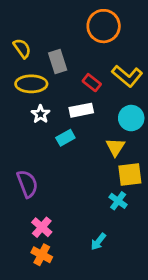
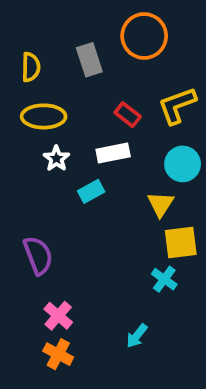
yellow semicircle: (22, 48) -> (31, 67), turned 36
gray rectangle: (58, 62) -> (89, 60), moved
yellow L-shape: (127, 76) -> (177, 105), turned 120

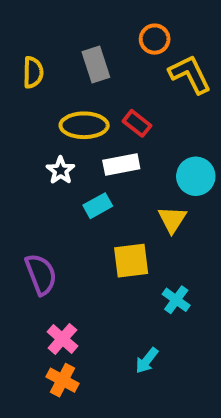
orange circle: (144, 36) -> (155, 39), size x0.6
yellow L-shape: (177, 105) -> (190, 74), moved, turned 84
yellow ellipse: (44, 116) -> (84, 125), moved
yellow square: (181, 243) -> (131, 261), moved

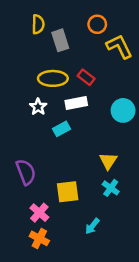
yellow semicircle: (33, 72) -> (38, 24), moved
yellow triangle: (172, 219) -> (108, 161), moved
yellow square: (131, 261) -> (68, 192), moved

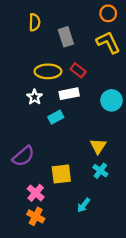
orange circle: (97, 24) -> (108, 13), moved
gray rectangle: (60, 40) -> (66, 37), moved
purple semicircle: (26, 172) -> (23, 156), turned 70

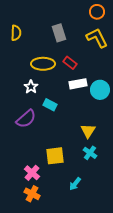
yellow semicircle: (35, 22) -> (16, 33), moved
white rectangle: (69, 94) -> (78, 84), moved
cyan rectangle: (56, 117) -> (50, 105), turned 56
purple semicircle: (23, 156) -> (26, 119), moved

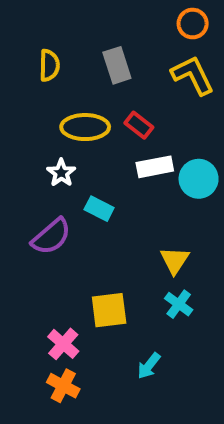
yellow semicircle: (16, 33) -> (49, 65), moved

